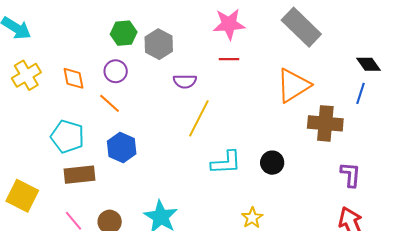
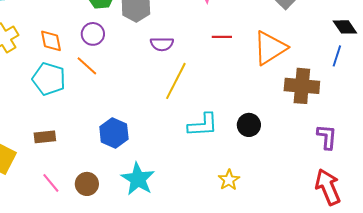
red line: (229, 59) -> (222, 37), moved
cyan pentagon: (67, 136) -> (49, 79), moved
blue hexagon: (122, 148) -> (114, 133), moved
brown rectangle: (79, 175) -> (45, 137), moved, size x0.7

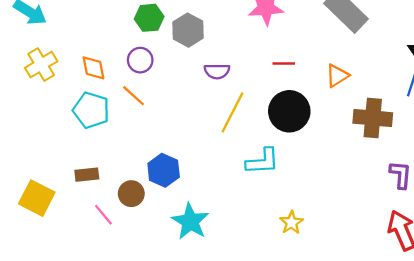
orange triangle: (270, 48) -> (337, 76), size x0.6
black circle: (249, 125) -> (289, 111), moved, size x1.6
pink line: (51, 183) -> (103, 215), moved
brown circle: (87, 184) -> (131, 194), moved

